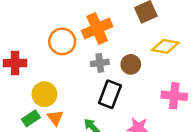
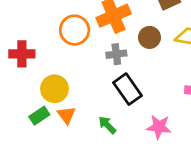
brown circle: (131, 64) -> (149, 37), moved
black rectangle: (110, 94) -> (128, 89), turned -56

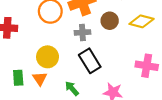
yellow circle: (54, 89) -> (48, 57), moved
green rectangle: (39, 116) -> (18, 78), turned -63

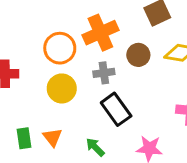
yellow circle: (48, 57) -> (62, 88), moved

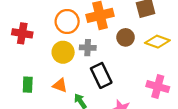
gray cross: (104, 73) -> (88, 48), moved
orange triangle: (52, 137) -> (60, 85), moved, turned -42

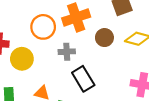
yellow circle: (63, 52) -> (22, 59), moved

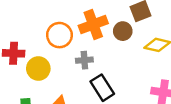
brown circle: (104, 38) -> (123, 31), moved

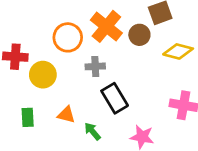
orange cross: (93, 25) -> (106, 26), turned -32

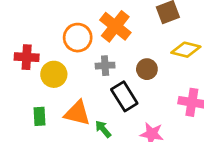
brown circle: (139, 35) -> (147, 69), moved
orange triangle: (66, 115) -> (77, 113), size x1.5

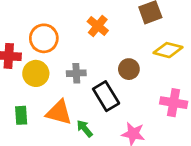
orange cross: (115, 26) -> (98, 26), size x0.7
orange circle: (78, 38) -> (44, 38), moved
gray cross: (105, 66) -> (76, 73), moved

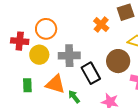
orange cross: (98, 26) -> (101, 25), moved
brown circle: (129, 69) -> (118, 61), moved, size x1.5
gray cross: (76, 73) -> (69, 56), size x1.5

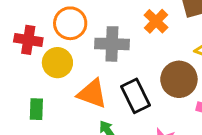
gray cross: (69, 56) -> (112, 44), moved
orange triangle: (55, 84) -> (92, 94), moved

